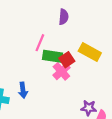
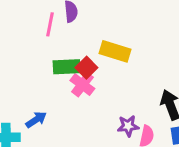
pink line: (40, 43) -> (50, 24), moved
blue arrow: (23, 90) -> (36, 120), turned -105

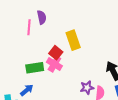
yellow rectangle: (115, 51) -> (73, 40), turned 60
green rectangle: (67, 67) -> (35, 68), moved

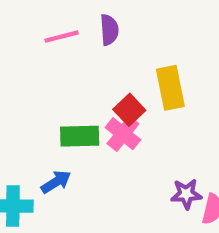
pink line: (29, 27) -> (62, 37), moved, turned 63

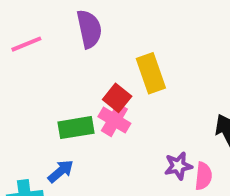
purple semicircle: (109, 30) -> (89, 29), size x1.4
pink line: (62, 37) -> (26, 44), moved

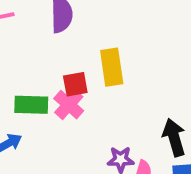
red square: (117, 98) -> (75, 84), turned 30

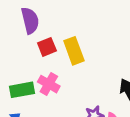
red square: (75, 84) -> (47, 47), moved

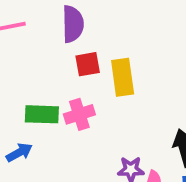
pink cross: (49, 84) -> (79, 114), turned 30

